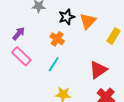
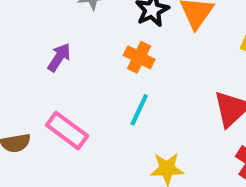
pink rectangle: (21, 56) -> (67, 130), moved

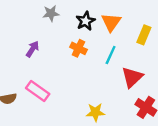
cyan line: (139, 110) -> (111, 55), moved

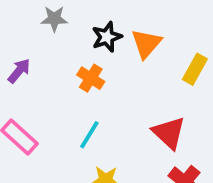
cyan line: (111, 55) -> (89, 135), moved
red triangle: (132, 77) -> (169, 133), turned -40

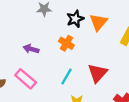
purple arrow: (19, 71) -> (31, 49), moved, turned -112
red triangle: (169, 133) -> (98, 73), moved, turned 30

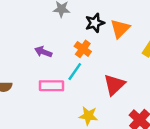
cyan line: (67, 77) -> (75, 72), moved
pink rectangle: (26, 79) -> (51, 86), moved, turned -45

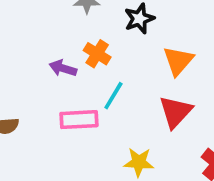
orange triangle: (120, 29) -> (178, 61), moved
orange cross: (83, 49) -> (97, 54), moved

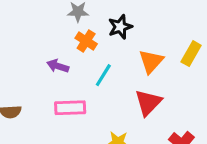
orange cross: (97, 54) -> (86, 41), moved
cyan line: (113, 96) -> (103, 75), moved

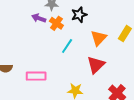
purple arrow: (58, 66) -> (39, 18), moved
pink rectangle: (70, 108) -> (36, 76), moved

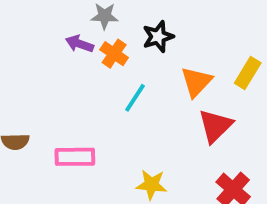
red triangle: (96, 65) -> (215, 126), moved

